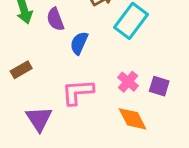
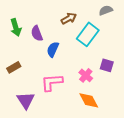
purple square: (159, 86) -> (107, 65), moved

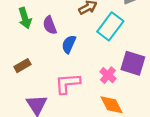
purple square: (107, 65) -> (133, 63), size x1.5

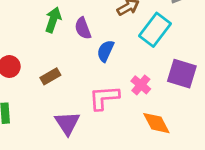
green arrow: (25, 18) -> (53, 20), turned -144
pink cross: (108, 75) -> (141, 85), moved

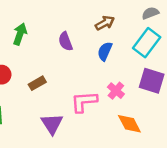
green arrow: (53, 20) -> (20, 34), moved
cyan rectangle: (155, 30) -> (147, 43), moved
blue semicircle: (105, 51) -> (105, 51), moved

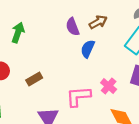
purple semicircle: (65, 41) -> (73, 27), moved
blue semicircle: (105, 51) -> (88, 49), moved

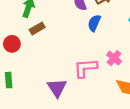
brown rectangle: (34, 79) -> (37, 28), moved

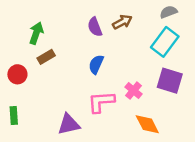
blue semicircle: (94, 23) -> (96, 64), moved
purple triangle: (57, 88) -> (69, 124), turned 50

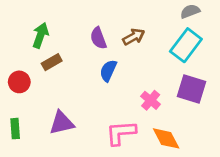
brown arrow: (122, 22) -> (134, 37), moved
purple semicircle: (95, 27) -> (98, 38), moved
pink L-shape: (101, 102) -> (121, 133), moved
purple triangle: (69, 124) -> (62, 123), moved

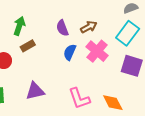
pink cross: (151, 100) -> (97, 51), moved, size x1.5
pink L-shape: (121, 133) -> (79, 98), turned -105

